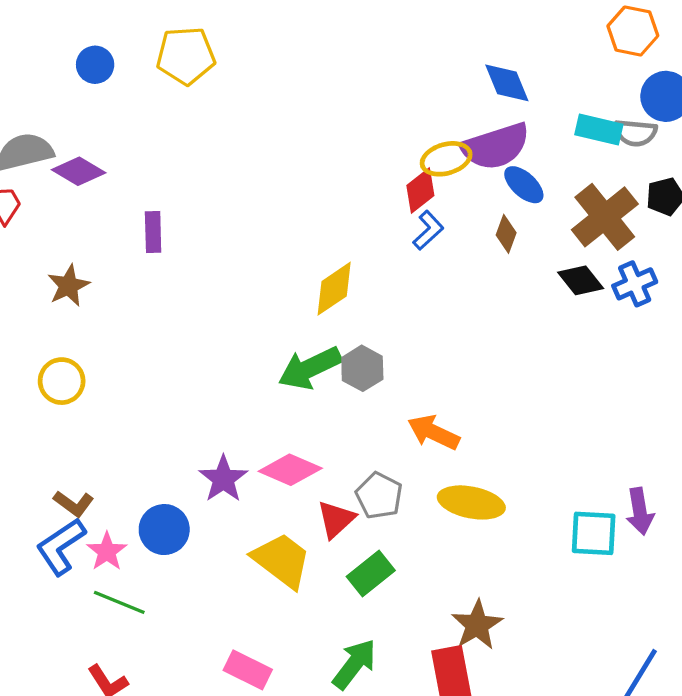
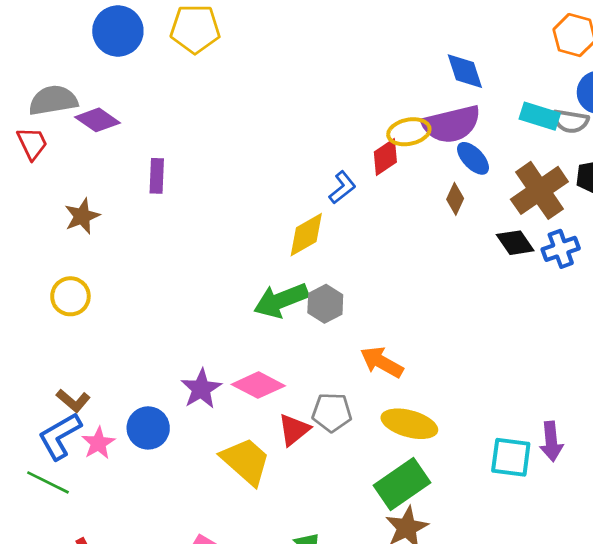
blue circle: (95, 65) -> (118, 31), size x1.6
blue L-shape: (428, 230) -> (342, 187), moved
gray pentagon: (379, 496) -> (332, 412), turned -30
green rectangle: (371, 574) -> (402, 484), moved, size x1.4
green line: (119, 602) -> (48, 482), moved

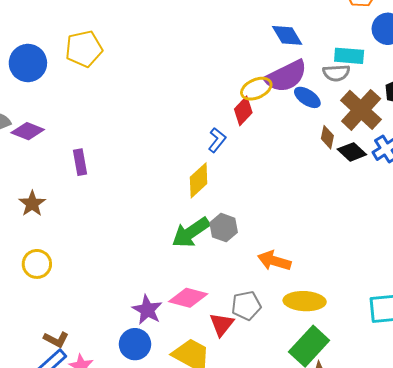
gray semicircle: (570, 121) -> (336, 73), moved
brown diamond: (455, 199) -> (327, 137), moved
blue circle: (148, 428) -> (135, 344), moved

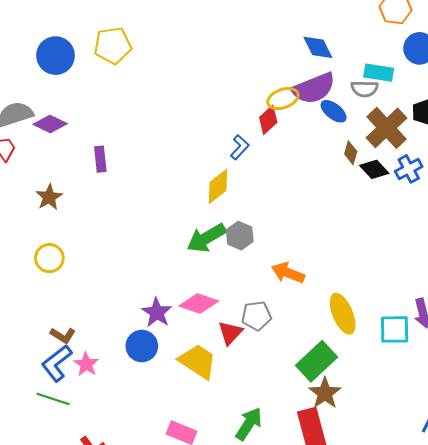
yellow ellipse: (305, 301) -> (343, 314), moved, turned 60

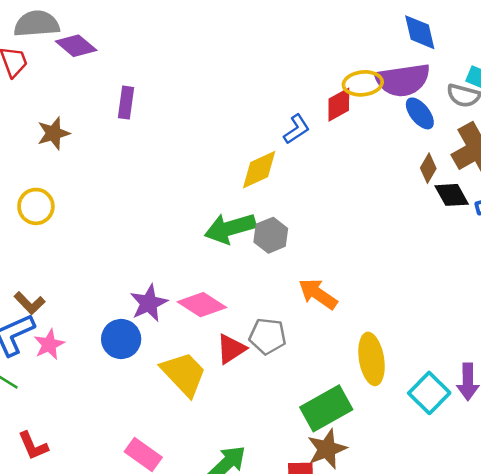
cyan square: (395, 329) -> (429, 393), turned 32

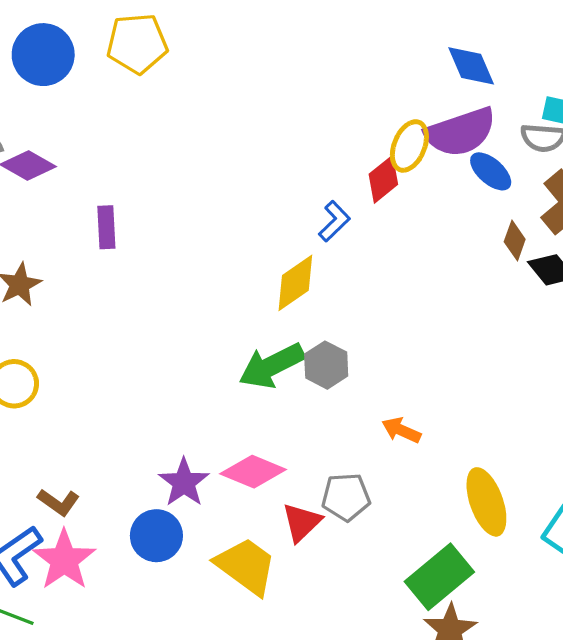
yellow ellipse: (363, 83) -> (409, 146), turned -51
orange arrow: (318, 294) -> (401, 430), size x0.7
brown L-shape: (30, 303) -> (59, 502), moved
pink star: (49, 344) -> (64, 560), size x1.5

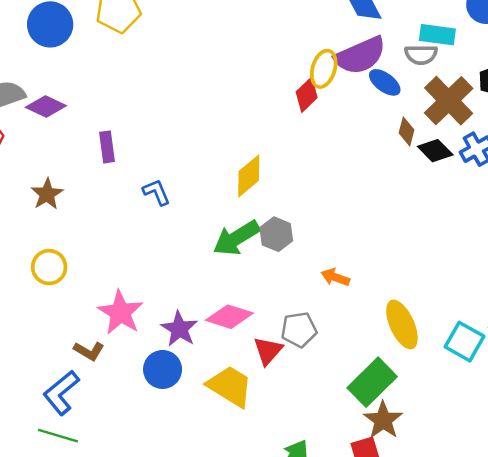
blue L-shape: (334, 221) -> (156, 192), moved, turned -64
pink star: (64, 560) -> (121, 313), moved

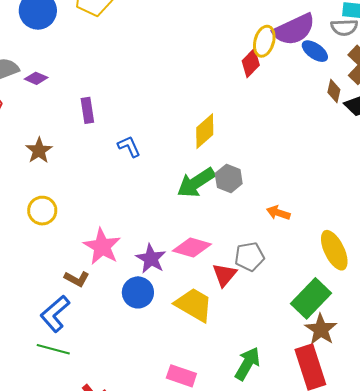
purple diamond: (46, 107) -> (36, 78), size x0.7

